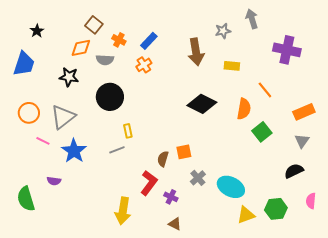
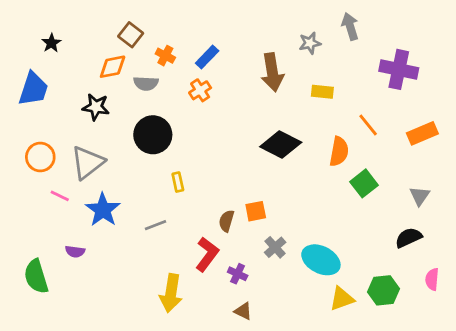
orange rectangle: (304, 112) -> (422, 133), moved
gray line: (117, 150) -> (156, 225), moved

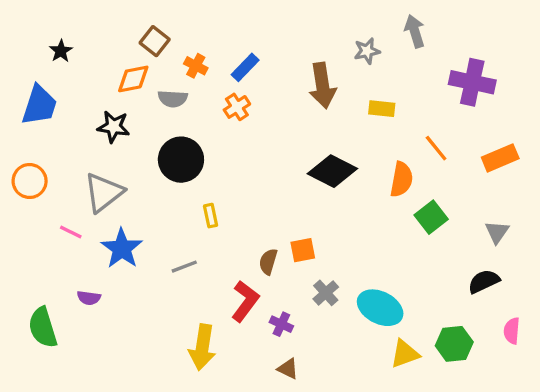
orange circle: (40, 157) -> (30, 181), moved

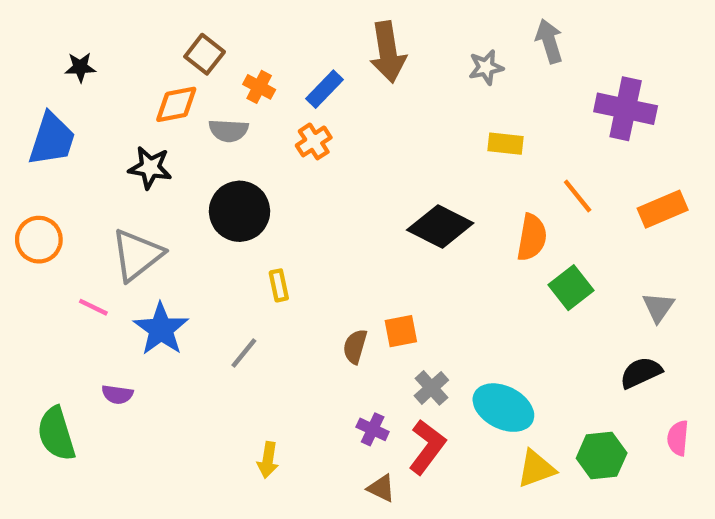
black star: (61, 51) -> (80, 67), turned 30
brown arrow: (322, 86) -> (388, 52), moved
gray line: (184, 267) -> (244, 353), turned -30
red L-shape: (245, 301) -> (427, 447), moved
yellow arrow: (202, 347) -> (268, 460), size x0.6

